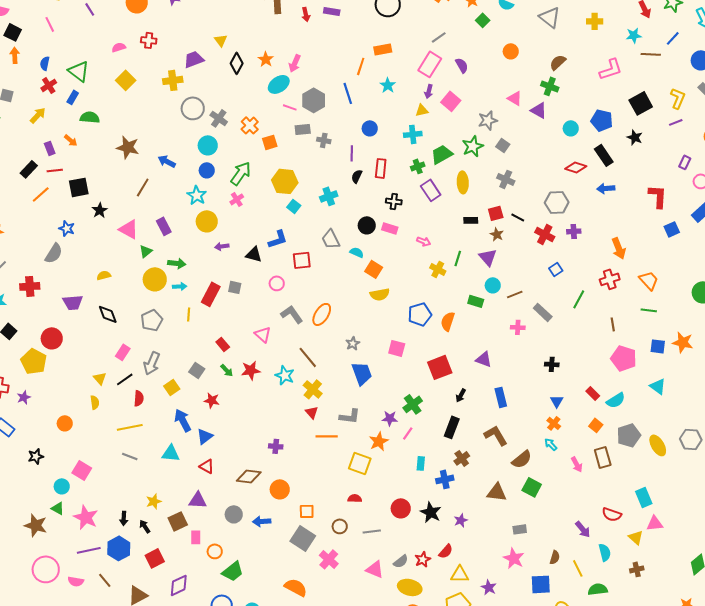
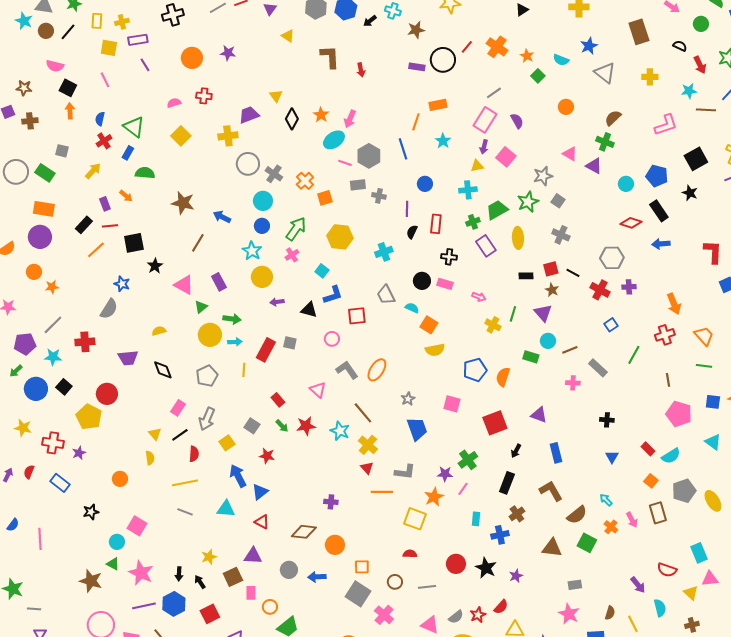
purple rectangle: (332, 11) -> (417, 67), moved
cyan square: (294, 206) -> (322, 271), moved
orange cross: (554, 423) -> (611, 527), moved

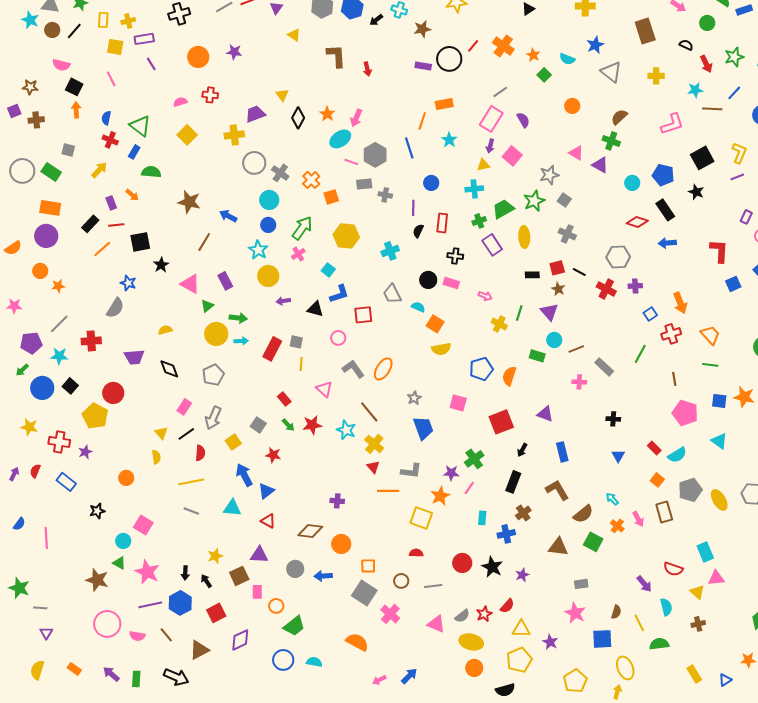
red cross: (104, 141) -> (110, 140), turned -35
blue square: (611, 325) -> (650, 314), moved
yellow line: (244, 370) -> (301, 364), moved

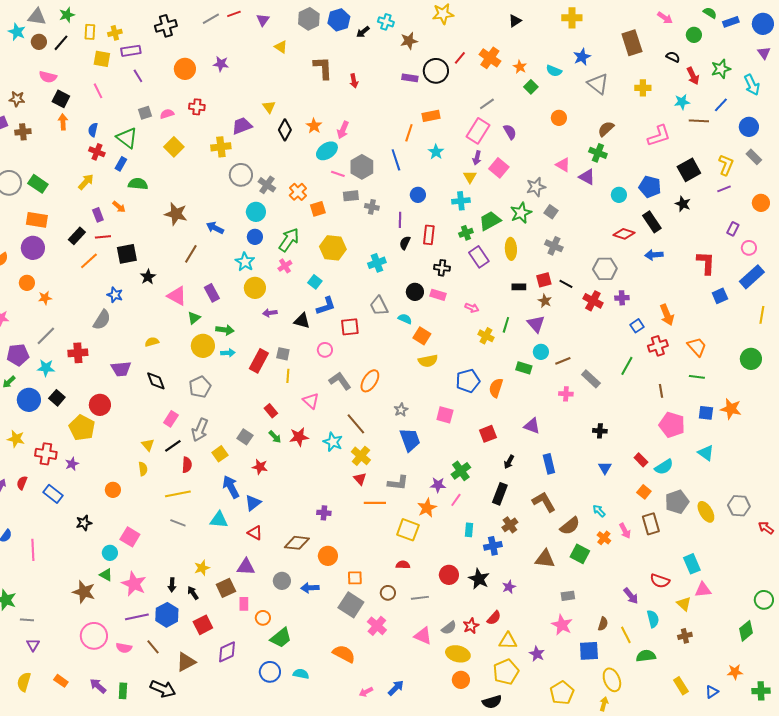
gray square: (68, 150) -> (145, 113), moved, turned -32
yellow triangle: (483, 165) -> (470, 177), turned -48
red square: (501, 422) -> (488, 434), size x0.7

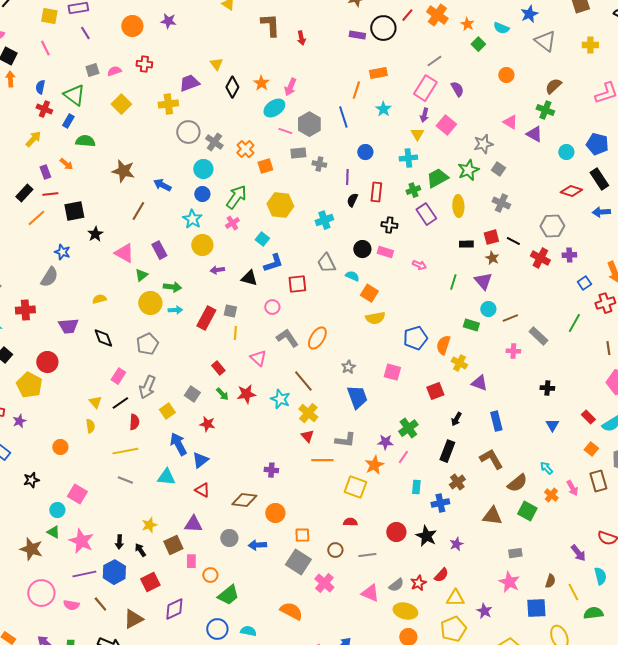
yellow cross: (486, 336) -> (459, 363), moved

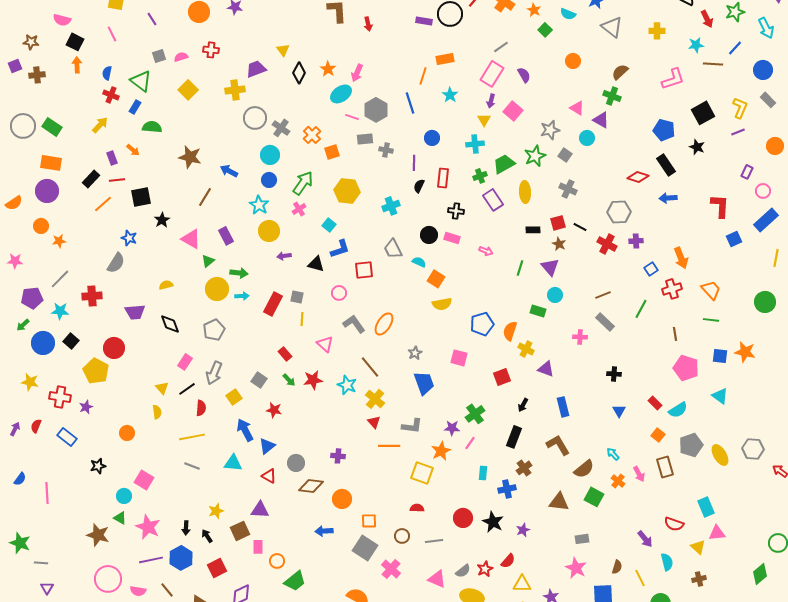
cyan circle: (566, 152) -> (587, 138), moved
brown line: (510, 318) -> (603, 295), moved
gray circle: (229, 538) -> (296, 463), moved

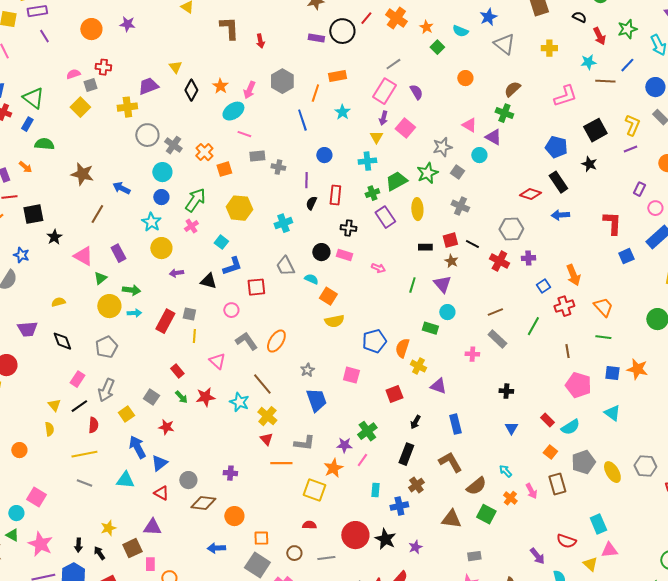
gray square: (159, 56) -> (90, 85), moved
gray hexagon: (376, 110) -> (282, 81), moved
red circle: (463, 518) -> (355, 535), size x1.4

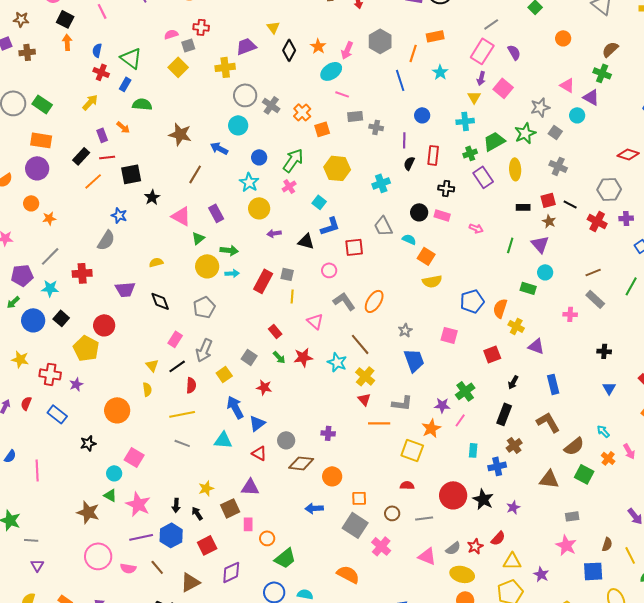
cyan circle: (162, 172) -> (238, 125), moved
orange circle: (19, 450) -> (117, 410), size x1.6

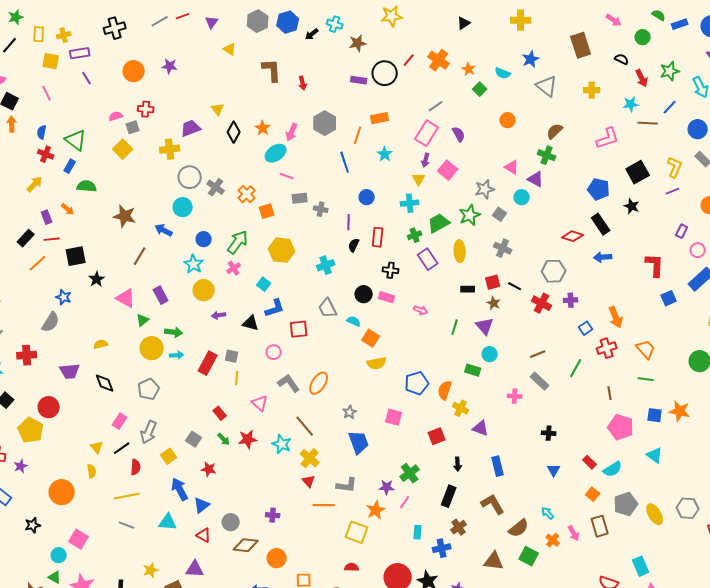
black arrow: (513, 382) -> (458, 464), turned -32

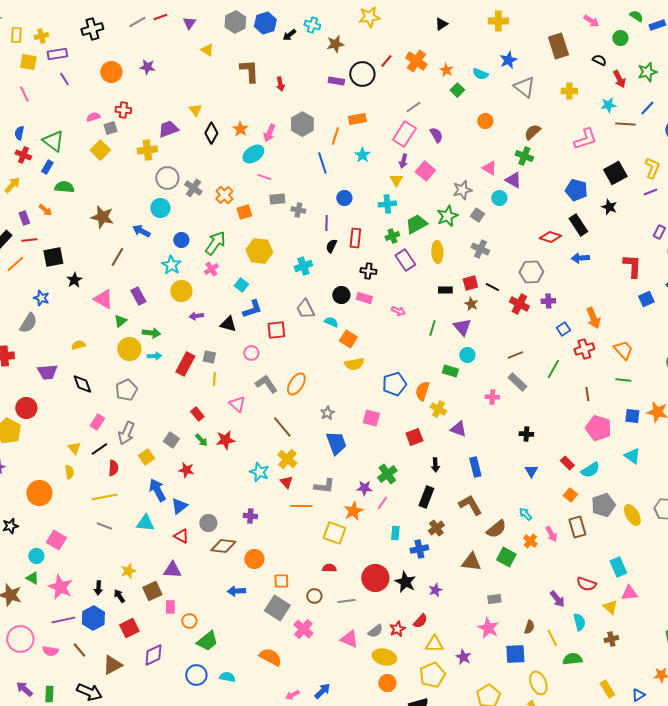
cyan star: (282, 444) -> (259, 472), moved

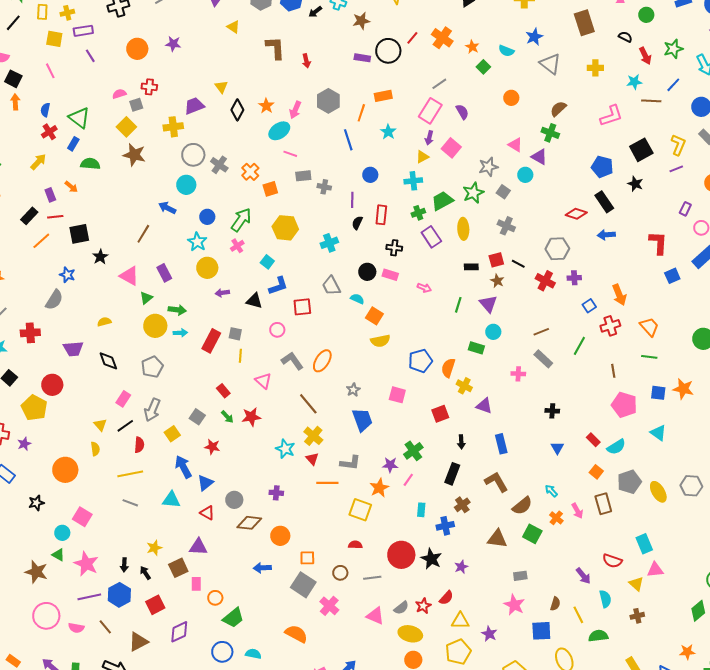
red cross: (23, 155) -> (49, 132), turned 35
yellow triangle: (396, 180) -> (422, 157), turned 32
brown star: (102, 217) -> (134, 155), moved

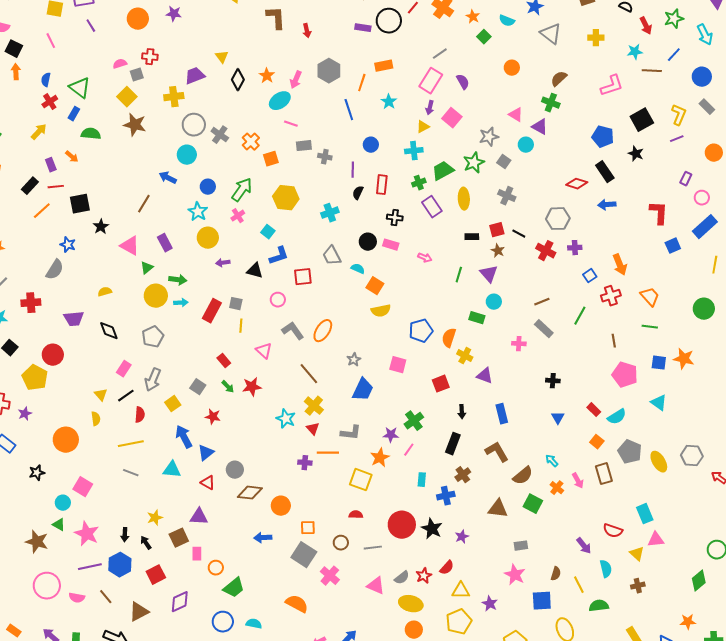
blue trapezoid: (362, 420) -> (363, 390), turned 45
gray pentagon: (629, 482) -> (630, 452), turned -30
purple cross: (276, 493) -> (305, 463), moved

